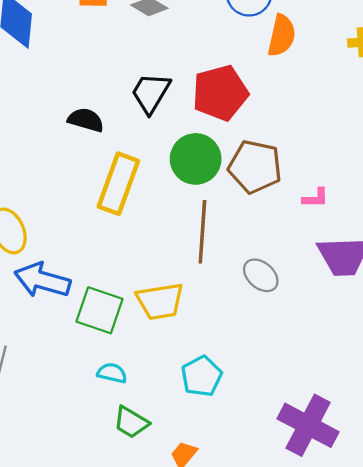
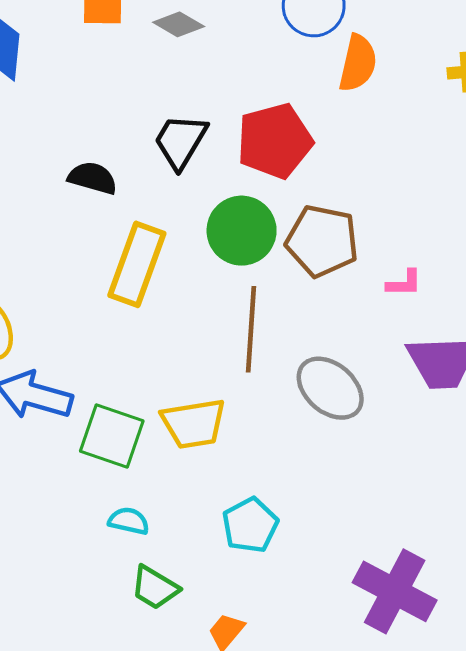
gray ellipse: (261, 275) -> (330, 388), size x1.4

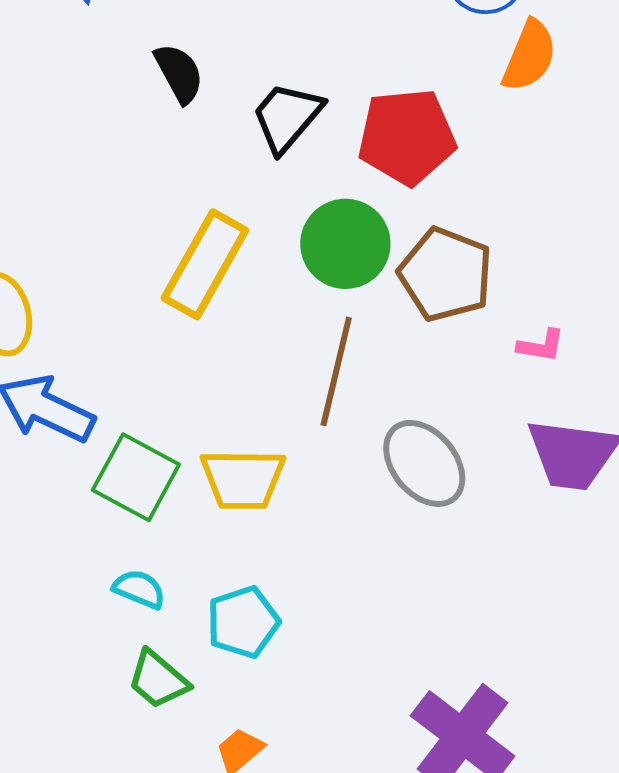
black semicircle: (93, 178) -> (179, 73), moved, turned 36
cyan pentagon: (250, 525) -> (243, 622), moved

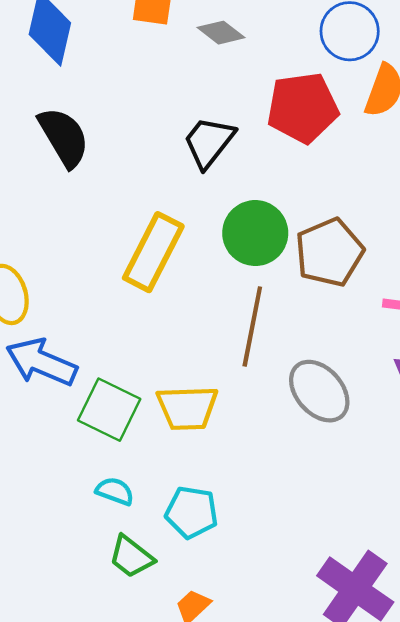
black semicircle: (179, 73) -> (64, 137), moved, size x1.4
red pentagon: (407, 137) -> (303, 108), moved
brown pentagon: (446, 274) -> (329, 252), turned 30
cyan pentagon: (243, 622) -> (192, 512), turned 30

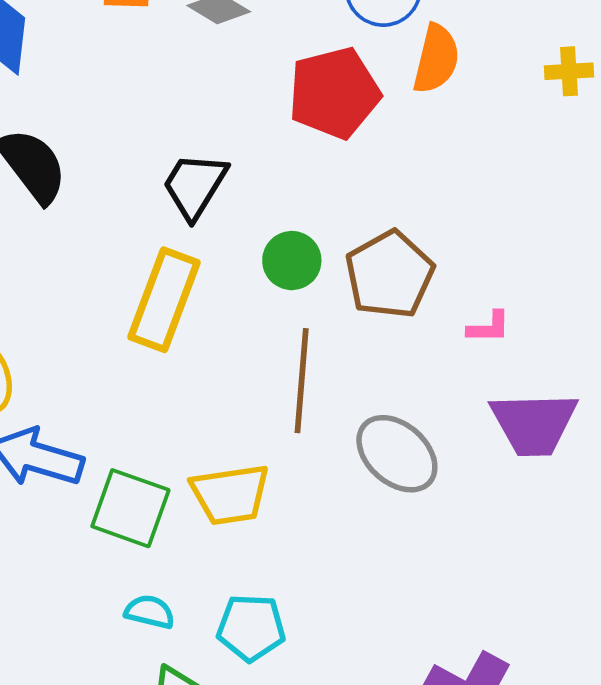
black trapezoid: (209, 142) -> (195, 186), moved
green circle: (255, 233) -> (292, 261), size x0.7

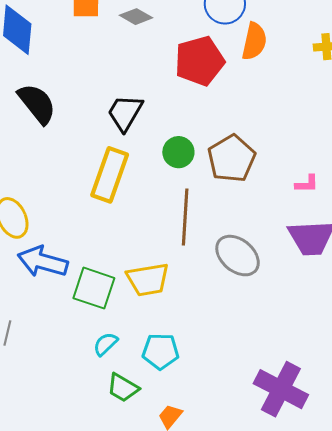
pink L-shape: (489, 327) -> (307, 184), moved
cyan semicircle: (150, 612) -> (105, 344), turned -56

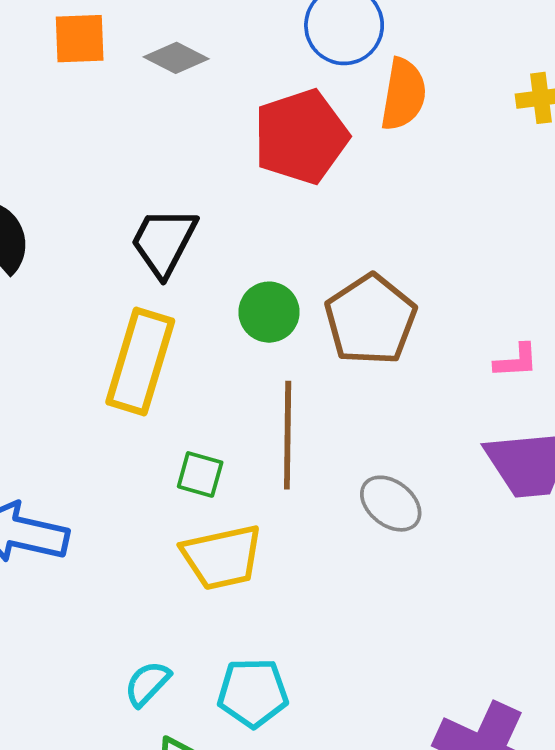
gray ellipse: (238, 256) -> (391, 504), size x0.7
green square: (94, 288) -> (200, 474), moved, size x0.6

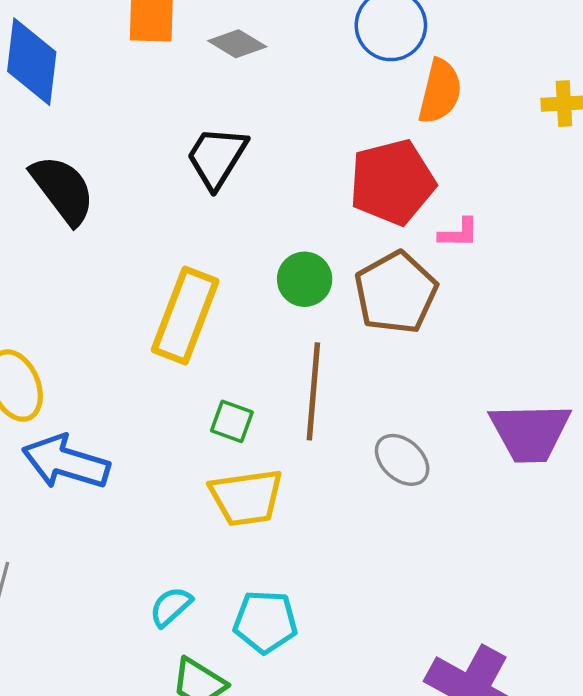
red pentagon: (301, 137) -> (392, 182), moved
black trapezoid: (164, 242) -> (217, 157), moved
pink L-shape: (516, 361) -> (459, 233), moved

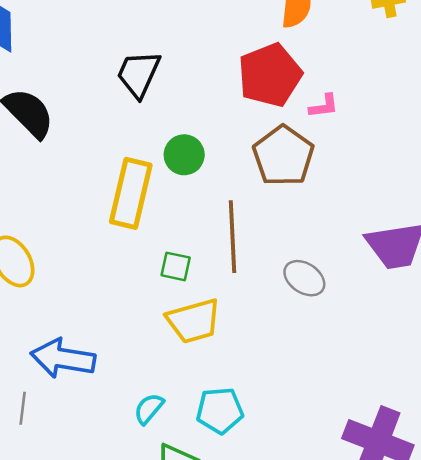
green circle: (305, 279) -> (184, 155), moved
blue arrow: (66, 462) -> (63, 358), moved

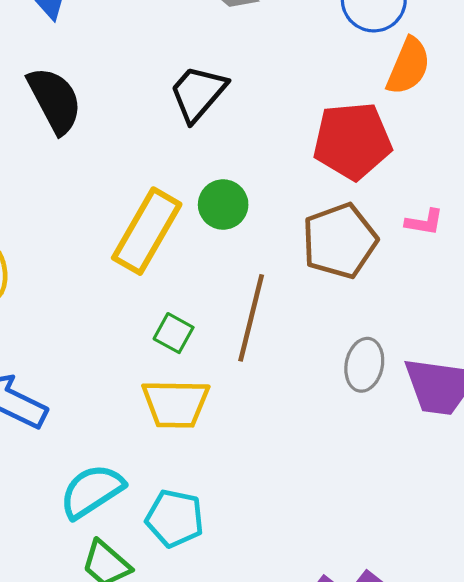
pink L-shape: (324, 106) -> (424, 222), moved
gray ellipse: (304, 278) -> (364, 365), moved, turned 51
cyan semicircle: (149, 409) -> (92, 491), size x1.6

